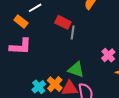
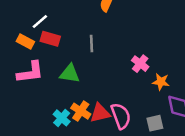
red rectangle: (63, 22) -> (50, 39), moved
green triangle: (76, 70) -> (70, 74), moved

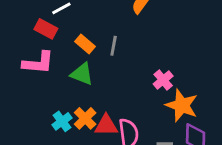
red rectangle: (50, 39) -> (46, 29), moved
orange rectangle: (25, 41) -> (85, 44), moved
orange star: (161, 82) -> (182, 105), size x1.6

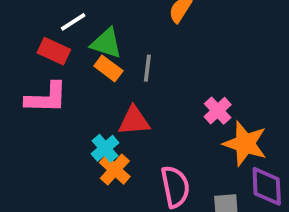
green triangle: (82, 74) -> (106, 43), moved
cyan cross: (62, 121) -> (105, 148), moved
red triangle: (106, 125) -> (134, 121), moved

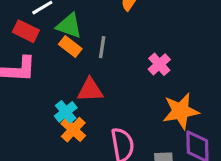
pink cross: (218, 111) -> (159, 64), moved
orange star: (245, 144) -> (181, 111), turned -30

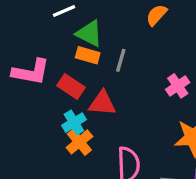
red rectangle: (26, 31) -> (71, 87), moved
orange rectangle: (70, 46) -> (88, 55), turned -30

